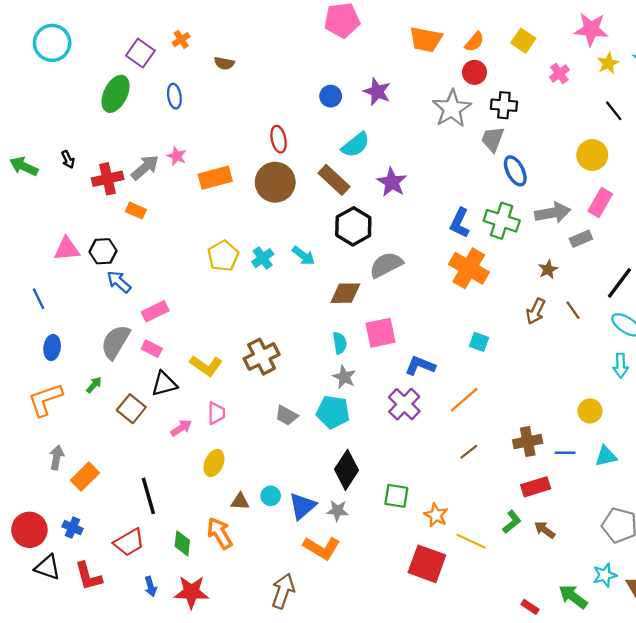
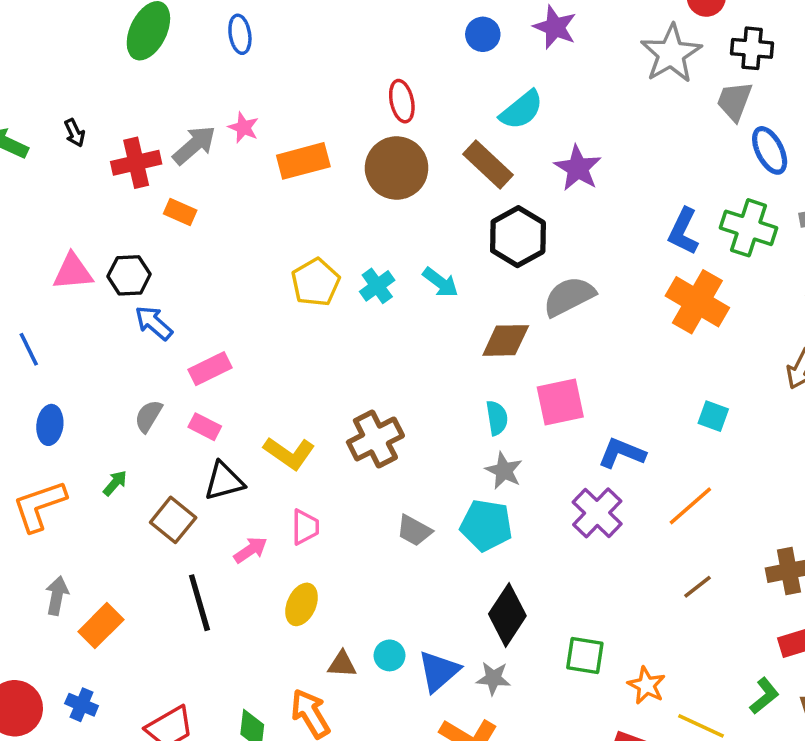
gray semicircle: (116, 342) -> (148, 416), size x0.6
black line: (148, 496) -> (199, 603), moved

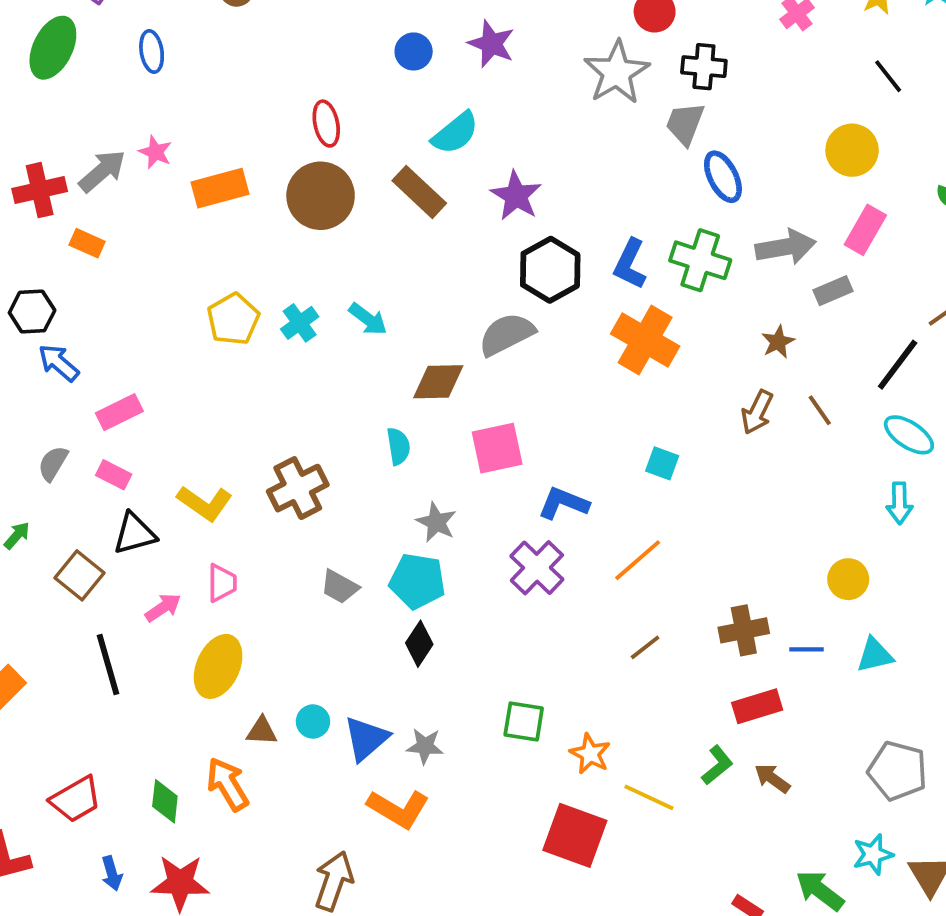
black hexagon: (518, 237) -> (550, 270), moved
cyan semicircle: (497, 418) -> (398, 446), moved
yellow ellipse: (302, 604) -> (218, 666), size x1.4
black diamond: (507, 615) -> (419, 644), moved, size x0.7

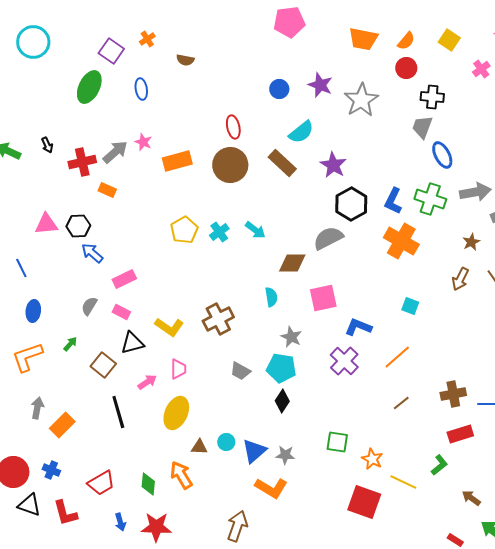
gray star: (617, 72) -> (361, 100), moved
brown arrow: (772, 778) -> (471, 498), moved

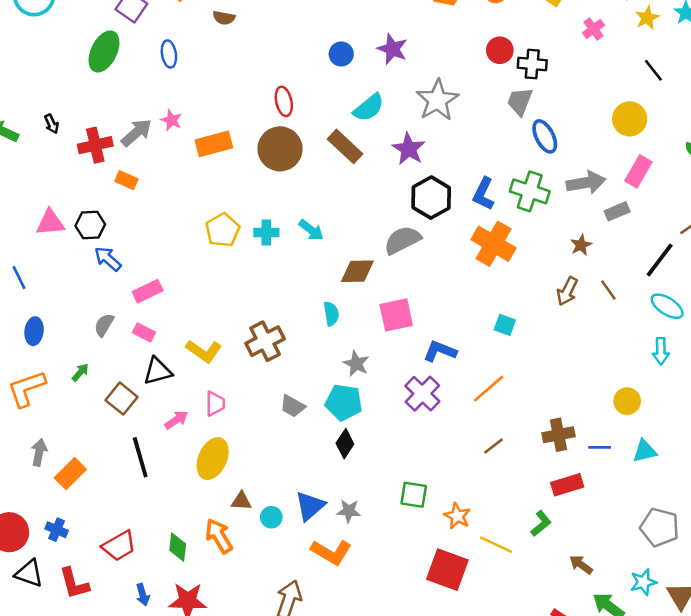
red circle: (406, 68) -> (500, 50), moved
gray star: (361, 100) -> (437, 100), moved
cyan cross: (219, 232) -> (266, 233), turned 36
cyan circle: (226, 442) -> (271, 517), moved

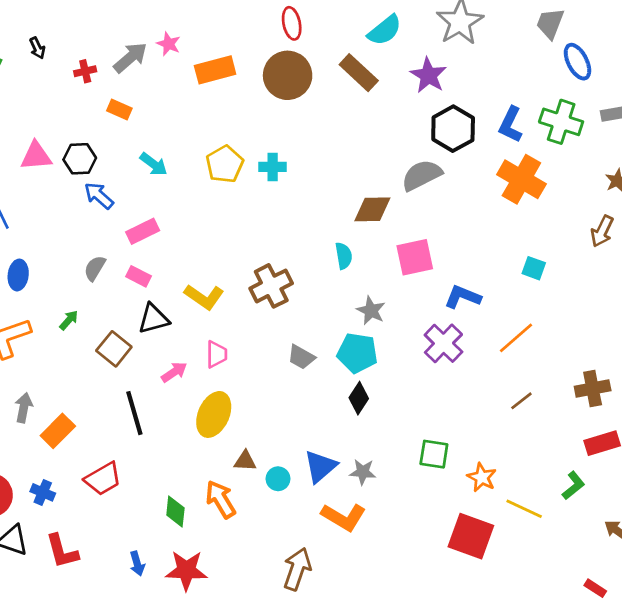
red cross: (95, 145) -> (85, 71), size x0.6
cyan arrow: (311, 230) -> (154, 164), moved
red trapezoid: (119, 546) -> (103, 479), moved

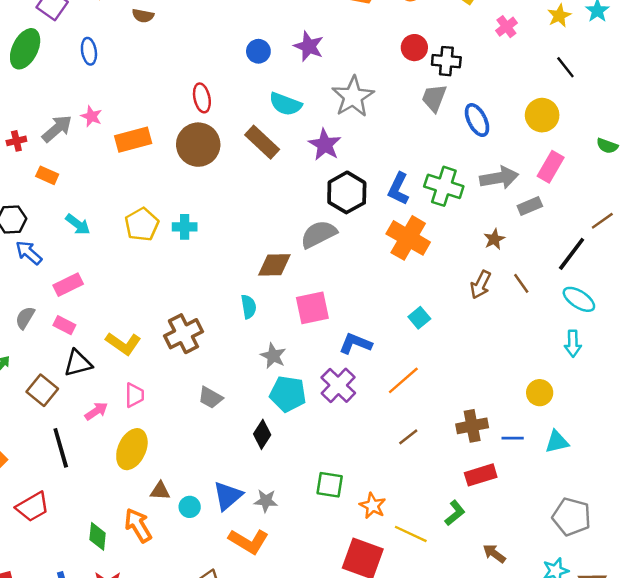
cyan semicircle: (385, 30) -> (285, 104), turned 60
blue ellipse: (577, 62) -> (477, 120), moved
cyan square: (534, 268) -> (419, 318), turned 30
cyan pentagon: (357, 353) -> (288, 394), moved

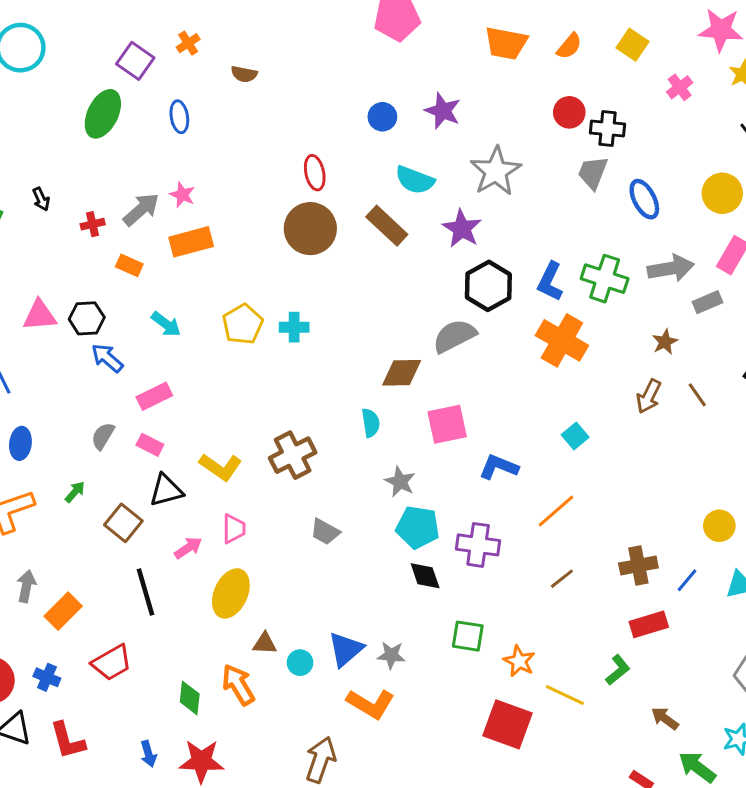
orange rectangle: (133, 140) -> (191, 242), moved
purple cross: (338, 385) -> (478, 545), moved, turned -36
black diamond: (262, 434) -> (425, 576), moved, turned -52
blue line: (513, 438) -> (687, 580), turned -50

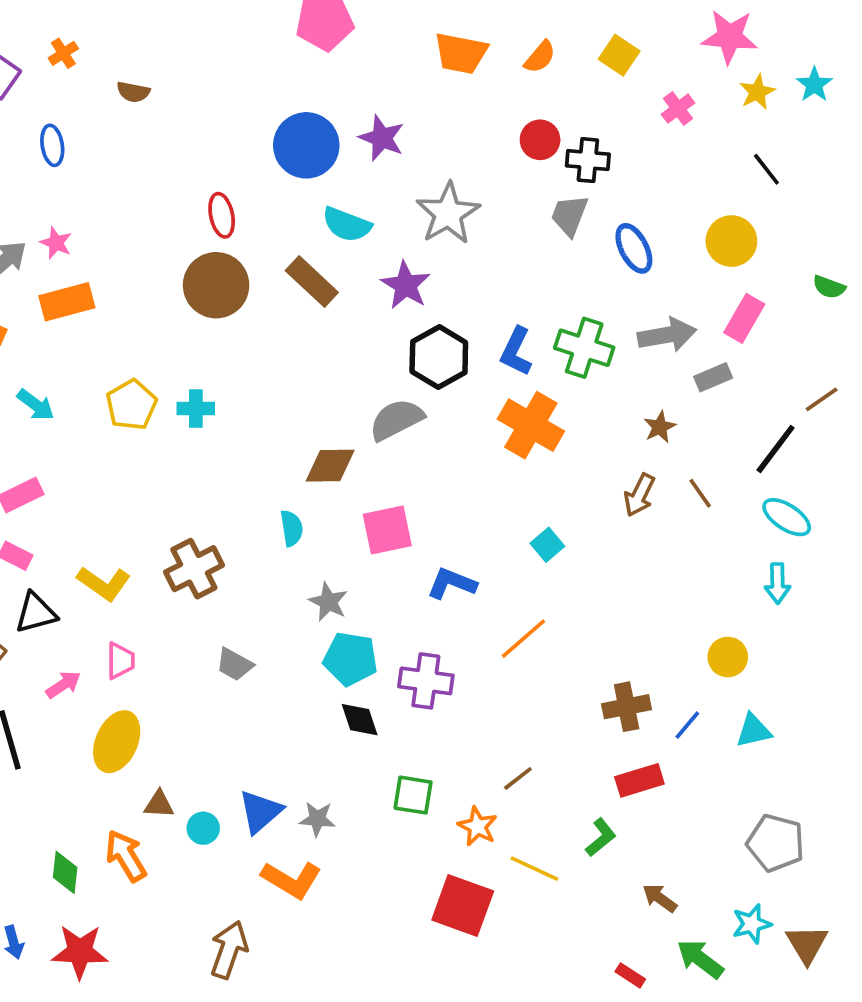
blue circle: (382, 117) -> (306, 145), size x1.8
brown line: (562, 579) -> (518, 778), moved

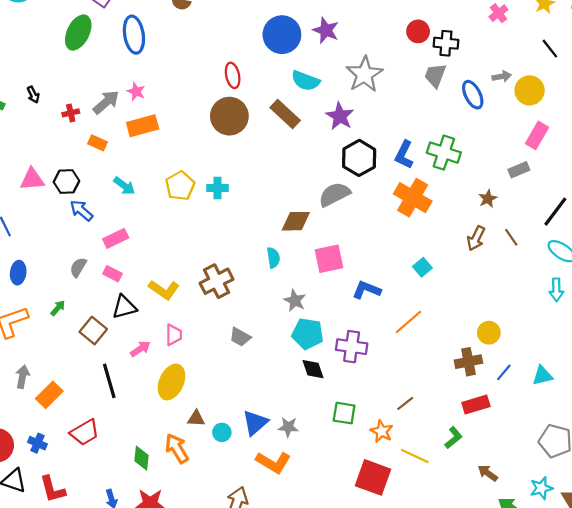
blue ellipse: (52, 145) -> (134, 35), size x1.6
gray arrow: (667, 335) -> (502, 76), moved, size x0.6
yellow circle: (728, 657) -> (489, 333), moved

